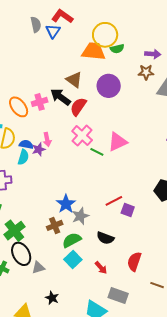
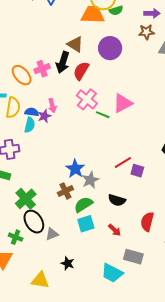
black arrow: (60, 97) -> (63, 62), turned -105
cyan square: (73, 260) -> (86, 224), turned 30

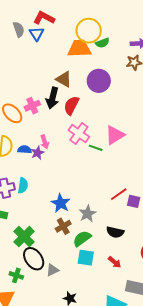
cyan semicircle: (30, 125) -> (23, 186), moved
blue star: (75, 169) -> (61, 203), moved
cyan square: (86, 224) -> (86, 258), turned 30

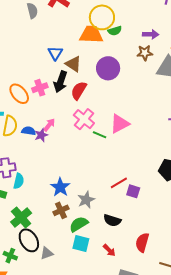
blue triangle: (37, 34) -> (55, 53), moved
pink arrow: (45, 142) -> (49, 125), turned -128
cyan semicircle: (23, 186) -> (19, 181), moved

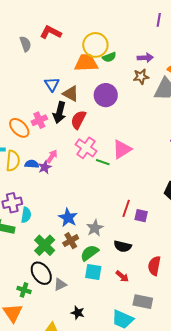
red line: (119, 183) -> (126, 208), turned -36
green cross: (21, 218) -> (45, 245), moved

